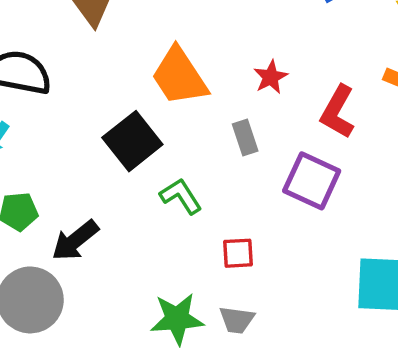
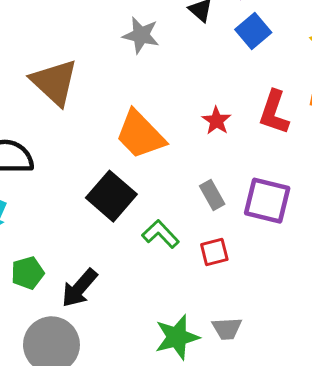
red L-shape: (338, 112) -> (274, 112), moved
gray rectangle: (245, 137) -> (212, 195), moved
red square: (238, 253) -> (214, 252), moved

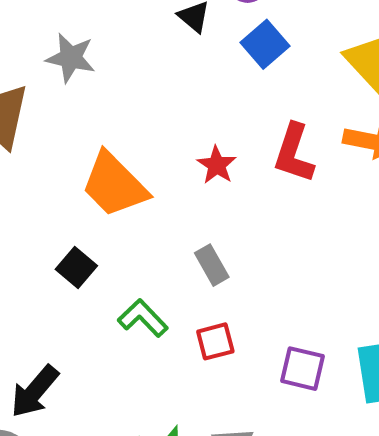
gray star: (141, 35) -> (71, 58), moved
black square: (111, 196) -> (76, 268), size x0.6
purple square: (267, 201) -> (302, 369), moved, size x0.7

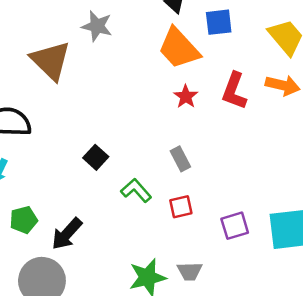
blue square: (265, 44) -> (219, 22), turned 32
orange trapezoid: (114, 185) -> (179, 48), moved
purple square: (302, 369) -> (235, 226), turned -32

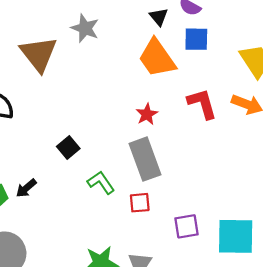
red L-shape: (234, 91) -> (202, 104), turned 136
red star: (186, 97) -> (147, 114), moved
gray rectangle: (180, 159) -> (145, 159), size x1.8
black arrow: (67, 234) -> (26, 188), moved, size x0.7

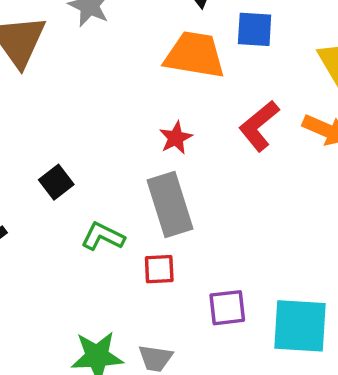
orange trapezoid: (157, 58) -> (195, 55), turned 132
red L-shape: (202, 104) -> (259, 126), turned -116
green L-shape: (101, 183) -> (103, 236), turned -32

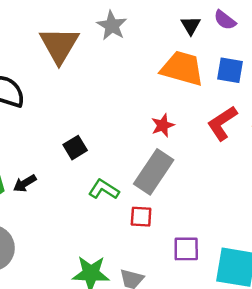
blue square: (255, 29) -> (230, 70), moved
gray rectangle: (170, 205) -> (154, 172), turned 45

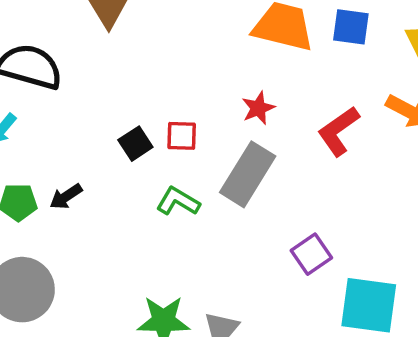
red L-shape: (222, 123) -> (338, 131), moved
red square: (141, 217) -> (182, 136), moved
purple square: (186, 249) -> (311, 254), moved, turned -32

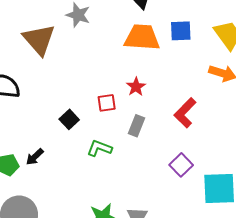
red L-shape: (338, 131) -> (185, 113), moved
red square: (182, 136) -> (107, 103), moved
gray rectangle: (248, 174) -> (137, 126), size x0.6

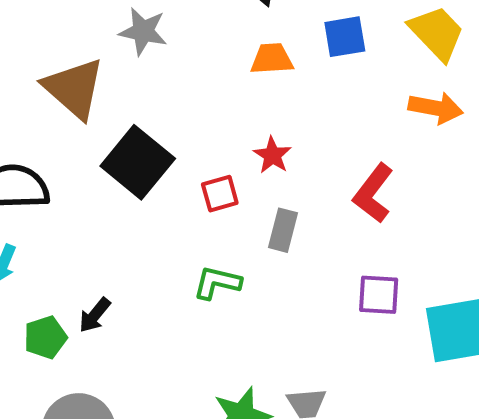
orange trapezoid: (142, 37) -> (272, 59), size x0.6
black square: (69, 119) -> (138, 162), moved, size x1.8
purple square: (181, 165) -> (379, 295), turned -35

